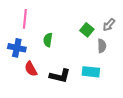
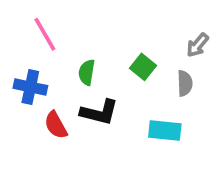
pink line: (25, 19) -> (45, 34), turned -36
green square: (87, 30) -> (143, 67), moved
black L-shape: (60, 76) -> (99, 112), moved

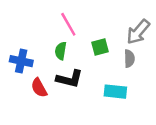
pink line: (45, 34) -> (68, 24), moved
gray arrow: (198, 45) -> (138, 32), size x1.5
green square: (143, 67) -> (100, 47), turned 36

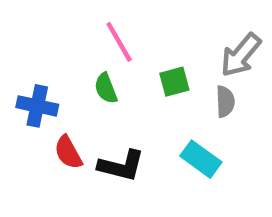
green semicircle: (61, 51) -> (106, 88), turned -30
black L-shape: (70, 79) -> (121, 166), moved
cyan rectangle: (115, 92) -> (201, 159), turned 30

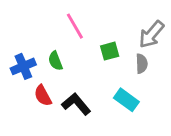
green semicircle: (106, 88) -> (55, 61), moved
blue cross: (37, 106) -> (23, 66), turned -35
black L-shape: (121, 166) -> (76, 104), turned -144

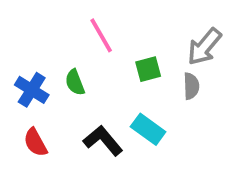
blue cross: (23, 66) -> (32, 90), turned -35
red semicircle: (43, 96) -> (35, 142), moved
cyan rectangle: (126, 100) -> (148, 129), moved

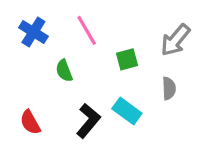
gray semicircle: (191, 86) -> (169, 88), moved
blue cross: (32, 90) -> (33, 32), moved
black L-shape: (103, 141) -> (88, 121), turned 80

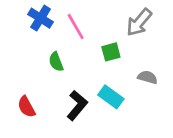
blue cross: (33, 32) -> (41, 18), moved
gray arrow: (175, 40) -> (139, 22), moved
gray semicircle: (169, 88) -> (148, 77), turned -72

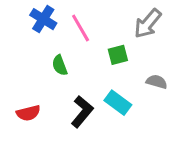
red semicircle: (26, 107) -> (28, 113), turned -75

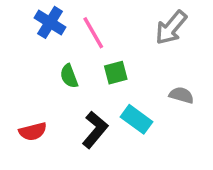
green square: (118, 55) -> (116, 73), moved

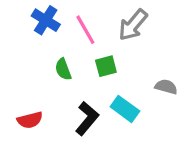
gray arrow: (171, 28) -> (133, 25), moved

